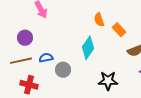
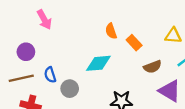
cyan diamond: (88, 48) -> (98, 63), turned 50
blue semicircle: (46, 58) -> (50, 75), turned -96

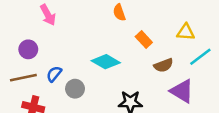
orange semicircle: (111, 31) -> (119, 12), moved
cyan diamond: (98, 63) -> (106, 62), turned 35
blue semicircle: (50, 75) -> (54, 74), turned 56

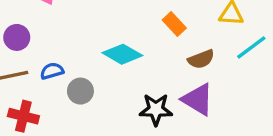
blue semicircle: (54, 74) -> (52, 71), turned 35
purple triangle: (182, 91) -> (198, 99), moved

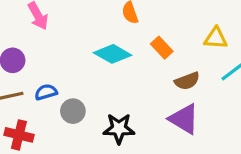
cyan diamond: (122, 54) -> (113, 54), moved
black star: (156, 109) -> (119, 129), moved

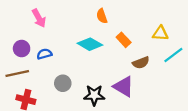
blue semicircle: (46, 92) -> (44, 54), moved
purple triangle: (184, 119) -> (124, 87), moved

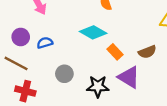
orange rectangle: (124, 40) -> (115, 52), moved
brown line: (17, 73) -> (16, 63), turned 40

